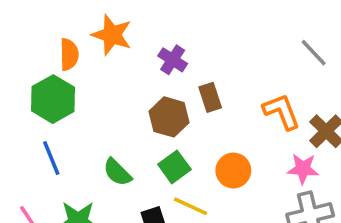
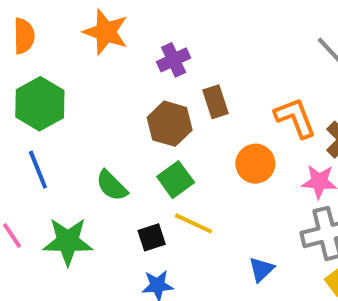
orange semicircle: (69, 54) -> (24, 36), moved
purple cross: (173, 60) -> (174, 60), turned 32
orange circle: (233, 170) -> (255, 164), moved

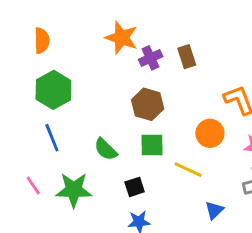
orange star: (106, 32) -> (122, 38), moved
brown rectangle: (215, 102) -> (187, 57), moved
green square: (176, 180) -> (152, 145), turned 35
yellow line: (194, 223) -> (188, 170), moved

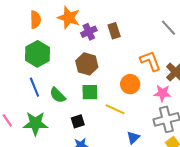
orange semicircle: (42, 41) -> (35, 20), moved
green hexagon: (53, 90) -> (37, 54), moved
blue line: (52, 138) -> (34, 87), moved

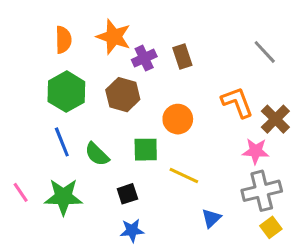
brown hexagon: (87, 64) -> (123, 95), moved
orange circle: (130, 84) -> (178, 119), moved

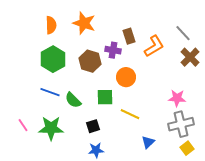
purple cross: (144, 58) -> (113, 50), moved, turned 35
orange L-shape: (237, 102) -> (154, 46), moved, turned 80
brown cross: (275, 119) -> (190, 57), moved
blue line: (62, 142) -> (50, 92), turned -48

